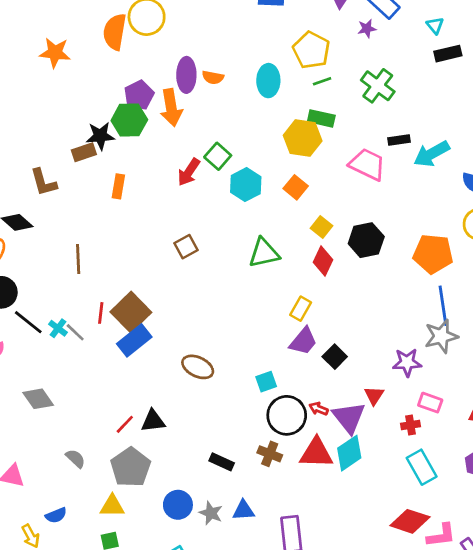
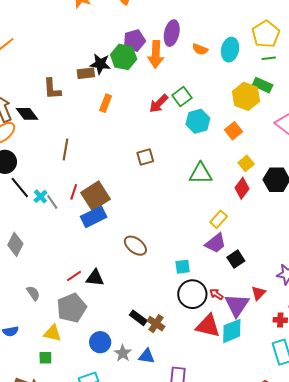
orange semicircle: (213, 77) -> (200, 49), moved
gray diamond: (38, 399) -> (15, 244), turned 50
brown cross: (270, 454) -> (156, 324), moved

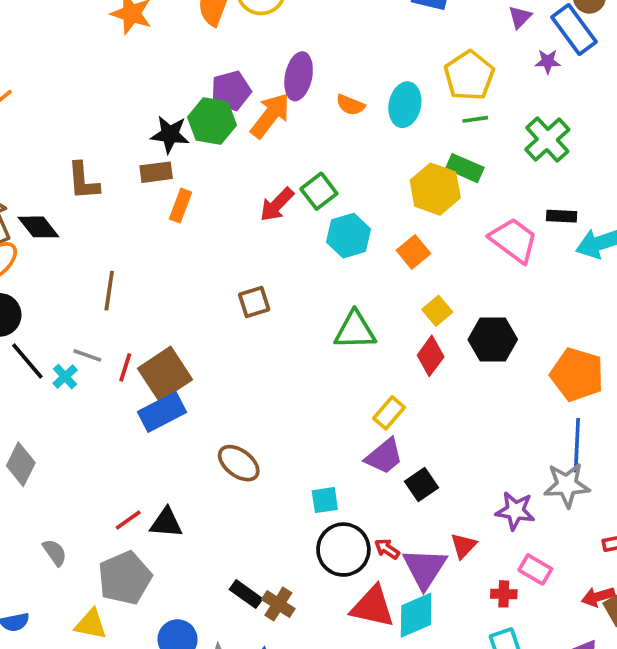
orange arrow: (156, 54) -> (270, 115), turned -144
brown rectangle: (86, 73) -> (156, 172), moved
gray line: (52, 202) -> (87, 355), moved, turned -35

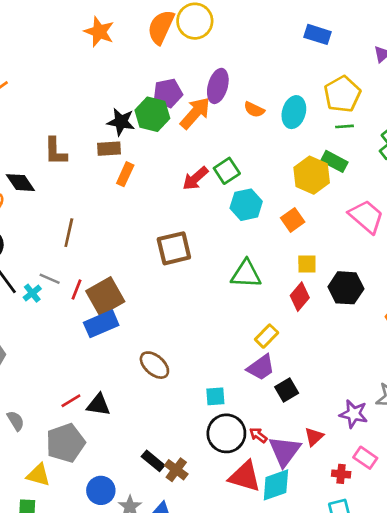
brown square: (254, 302) -> (174, 248), size x1.5
yellow square: (437, 311) -> (307, 264), turned 36

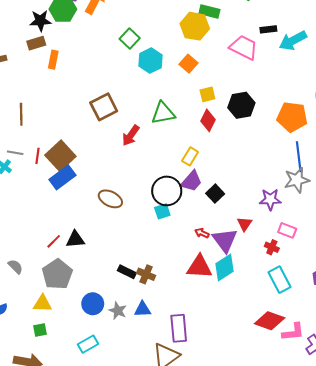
red arrow: (195, 178) -> (131, 135), moved
black circle: (226, 433) -> (167, 191), moved
red cross: (341, 474) -> (272, 247), turned 32

